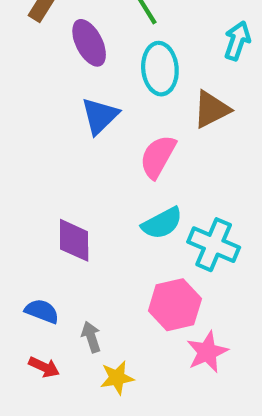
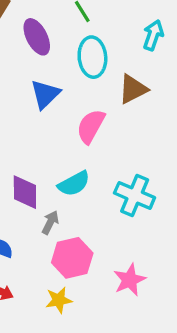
cyan semicircle: (162, 223) -> (74, 184), moved
pink hexagon: (175, 305) -> (72, 258), moved
gray arrow: (91, 337) -> (50, 222), moved, turned 45

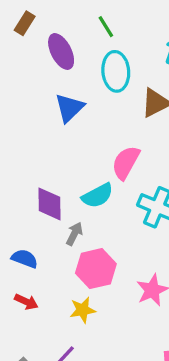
pink semicircle: (91, 126) -> (126, 163), moved

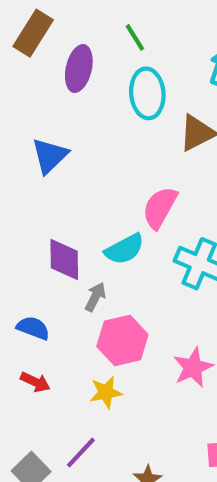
brown rectangle: (25, 23) -> (33, 33), size x1.5
purple ellipse: (61, 51) -> (79, 69), turned 40
blue triangle: (69, 108) -> (50, 156), moved

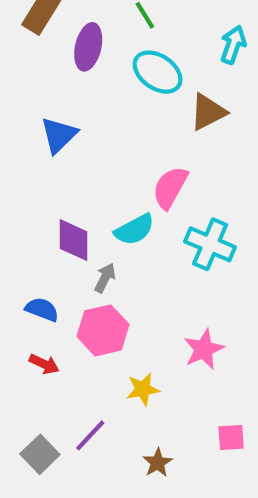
cyan ellipse: (147, 93) -> (158, 72), turned -51
pink hexagon: (122, 340) -> (103, 330), moved
yellow star: (106, 392) -> (143, 389), moved

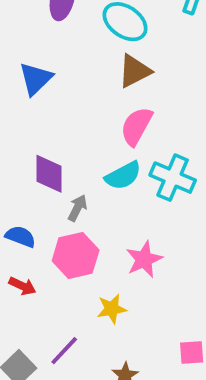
brown triangle: (208, 112) -> (135, 71), moved
cyan semicircle: (134, 230) -> (123, 176), moved
pink star: (204, 349) -> (144, 259), moved

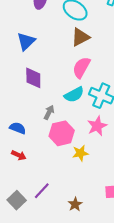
purple diamond: (49, 174) -> (33, 78), moved
pink hexagon: (76, 256) -> (62, 133), moved
pink star: (144, 259) -> (97, 126), moved
yellow star: (112, 309) -> (80, 153), moved

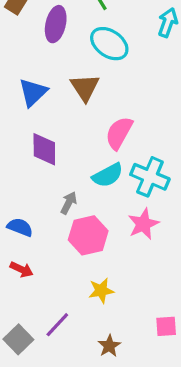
brown triangle: (80, 37) -> (85, 87), moved, turned -36
yellow star: (80, 153) -> (101, 291), moved

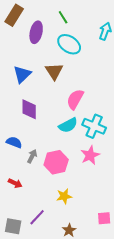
gray arrow: (69, 203) -> (32, 156), moved
blue semicircle: (20, 227) -> (14, 142), moved
gray square: (18, 339) -> (13, 226), turned -36

